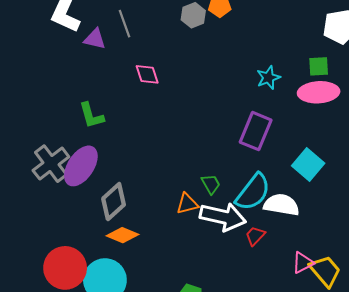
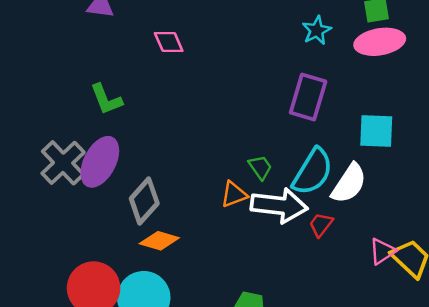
cyan square: (308, 164) -> (376, 131), turned -32
white semicircle: (281, 205) -> (349, 183), turned 120

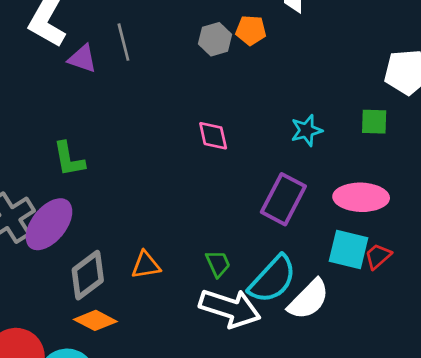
pink diamond: (169, 42) -> (213, 136), moved
pink ellipse: (380, 42) -> (361, 197), moved
orange triangle: (234, 194) -> (146, 265), moved
red trapezoid: (321, 225) -> (378, 256), moved

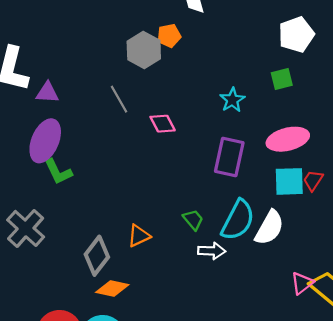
gray hexagon: (215, 39) -> (144, 50), size x1.4
gray line: (123, 42) -> (119, 99), moved
purple ellipse: (49, 224) -> (45, 141), moved
white arrow: (230, 308) -> (212, 251), size x0.6

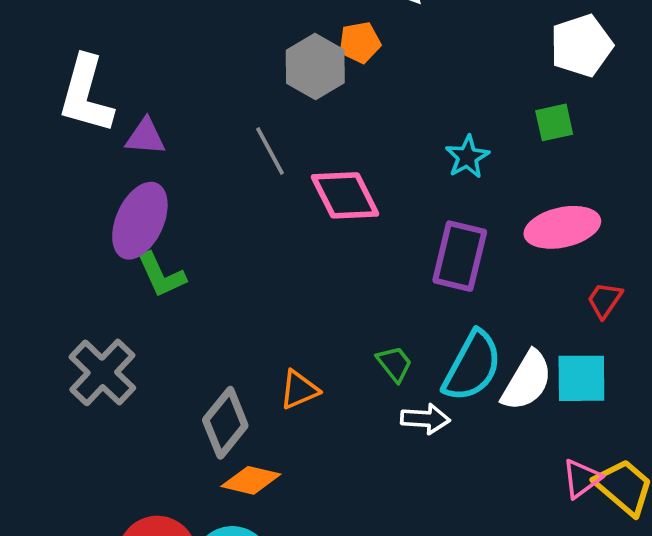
pink diamond: (163, 124) -> (345, 195), size x1.5
cyan square: (289, 181) -> (581, 378), moved

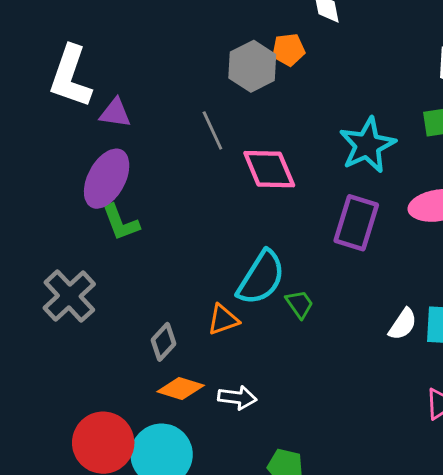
cyan star: (467, 157) -> (367, 145), size x1.6
cyan semicircle: (472, 366) -> (261, 278), moved
white semicircle: (527, 381) -> (403, 324), size x0.7
white arrow: (425, 419) -> (237, 398), moved
gray diamond: (225, 423) -> (163, 342), size x0.7

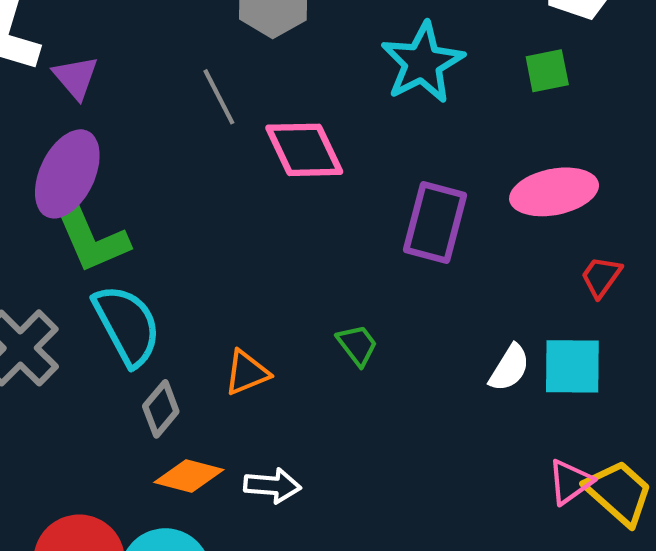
purple triangle: (115, 113) -> (76, 77), turned 44
cyan star: (367, 145) -> (422, 63), moved
green L-shape: (121, 222) -> (91, 237), size x1.4
cyan semicircle: (261, 278) -> (127, 325), moved, turned -58

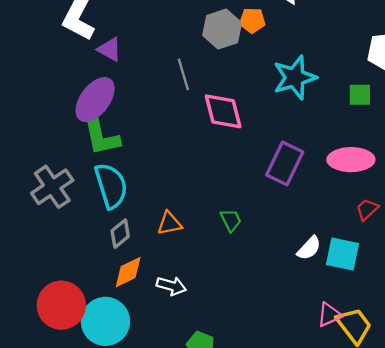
purple triangle: (76, 77) -> (110, 49), turned -32
orange diamond: (189, 476) -> (128, 272), turned -52

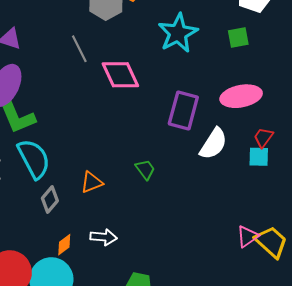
white semicircle: (309, 248) -> (213, 144), moved, size x1.4
cyan square: (343, 254) -> (259, 157), moved, size x0.7
orange diamond: (128, 272) -> (64, 245), moved, size x0.7

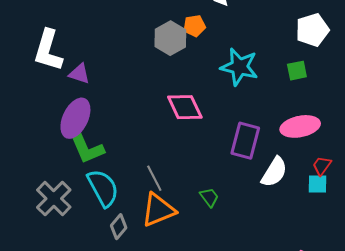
cyan star: (178, 33) -> (239, 67), turned -30
gray line: (79, 49) -> (154, 178), moved
orange triangle: (92, 182) -> (158, 210), size x1.6

